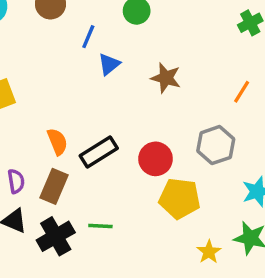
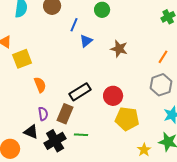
orange semicircle: (57, 142) -> (40, 85), moved
gray hexagon: (216, 145) -> (161, 85), moved
purple semicircle: (16, 181) -> (43, 114), moved
brown rectangle: (54, 186) -> (65, 114), moved

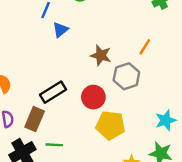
brown star: (119, 49) -> (101, 55), moved
orange line: (163, 57) -> (145, 47), moved
gray hexagon: (161, 85) -> (126, 76), moved

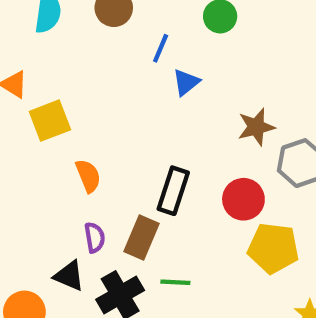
brown star: (101, 55) -> (256, 127), turned -30
black rectangle: (53, 92) -> (173, 191), turned -40

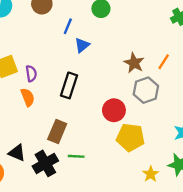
brown star: (256, 127) -> (134, 63), moved, turned -30
black rectangle: (173, 191) -> (69, 85), moved
purple semicircle: (95, 238) -> (31, 74), moved

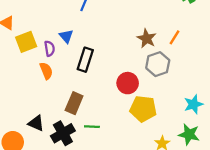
blue triangle: (82, 45) -> (66, 36), moved, turned -32

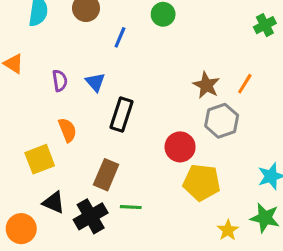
yellow square: (26, 42) -> (40, 159), moved
purple semicircle: (50, 48) -> (60, 81), moved

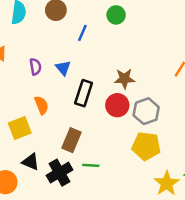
brown star: (206, 85) -> (124, 79), moved, turned -30
gray hexagon: (222, 121) -> (146, 111), moved
red circle: (180, 147) -> (117, 105), moved
yellow star: (228, 230) -> (167, 183), size x1.5

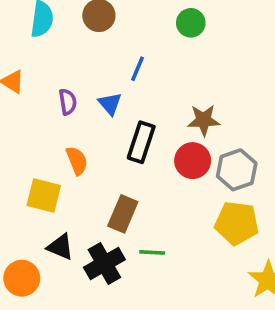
blue line: (82, 33) -> (138, 69), moved
yellow square: (20, 128) -> (44, 196), turned 35

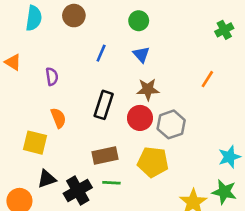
blue triangle: (110, 104) -> (141, 54), moved
brown rectangle: (123, 214) -> (105, 156), moved, turned 55
yellow pentagon: (237, 223) -> (153, 162), moved
black triangle: (60, 247) -> (47, 179), turned -42

